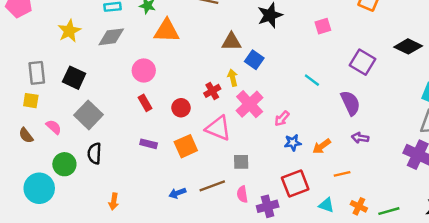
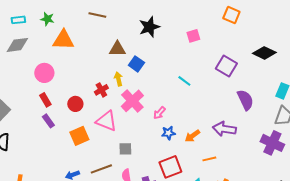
purple semicircle: (350, 103) -> (245, 100), moved
purple arrow: (360, 138) -> (224, 129), size x1.6
purple rectangle: (149, 144) -> (48, 121), moved, turned 40

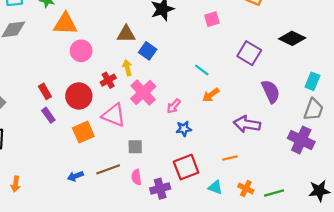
pink circle: (44, 73) -> (81, 51), moved
red circle: (75, 104) -> (79, 96), size x1.5
orange arrow: (192, 136) -> (211, 95), moved

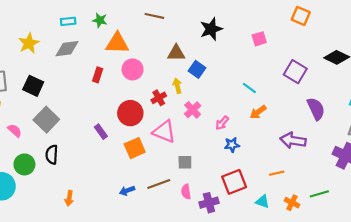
red rectangle: (45, 91) -> (98, 75), moved, turned 48
pink cross: (143, 93) -> (193, 110), size x0.7
green line: (274, 193) -> (319, 194), moved

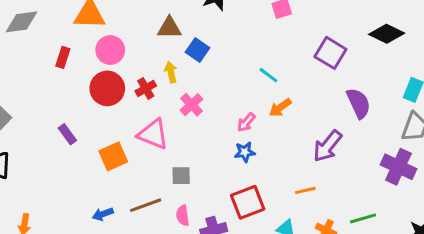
red circle: (130, 113) -> (107, 88), moved
pink arrow: (222, 123) -> (246, 122), moved
purple arrow: (293, 140) -> (328, 146), turned -60

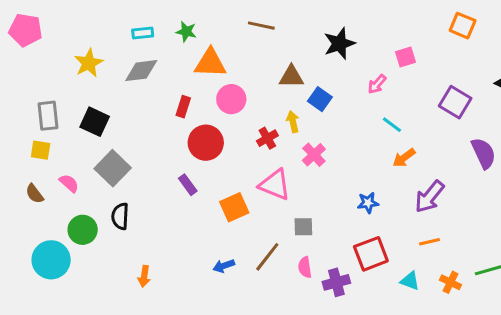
red circle: (107, 88) -> (206, 143), moved
pink arrow: (246, 122) -> (377, 84), moved
purple arrow: (328, 146) -> (430, 197), moved
brown line: (146, 205) -> (267, 257), turned -32

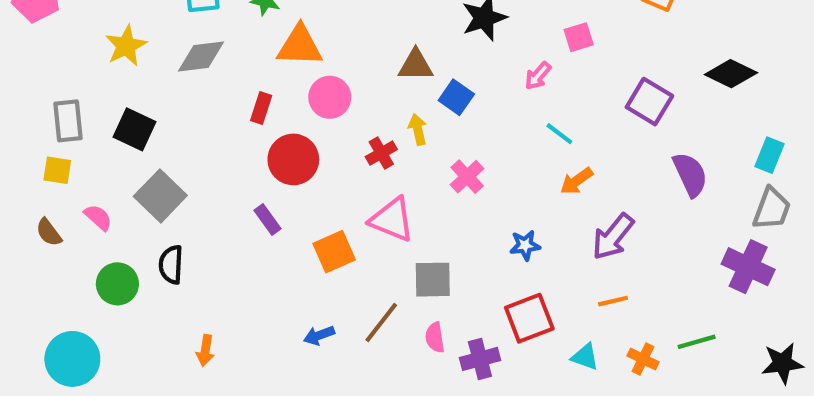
pink cross: (314, 155) -> (467, 177), moved
gray square: (303, 227) -> (433, 280), size x1.4
cyan circle: (51, 260) -> (72, 359), moved

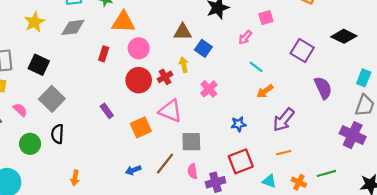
red circle: (293, 159) -> (139, 80), moved

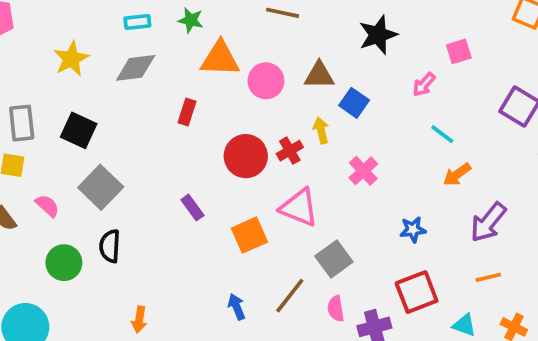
pink circle: (139, 48) -> (266, 81), moved
gray square: (191, 142) -> (334, 259), turned -35
blue arrow: (133, 170) -> (237, 307), turned 88

